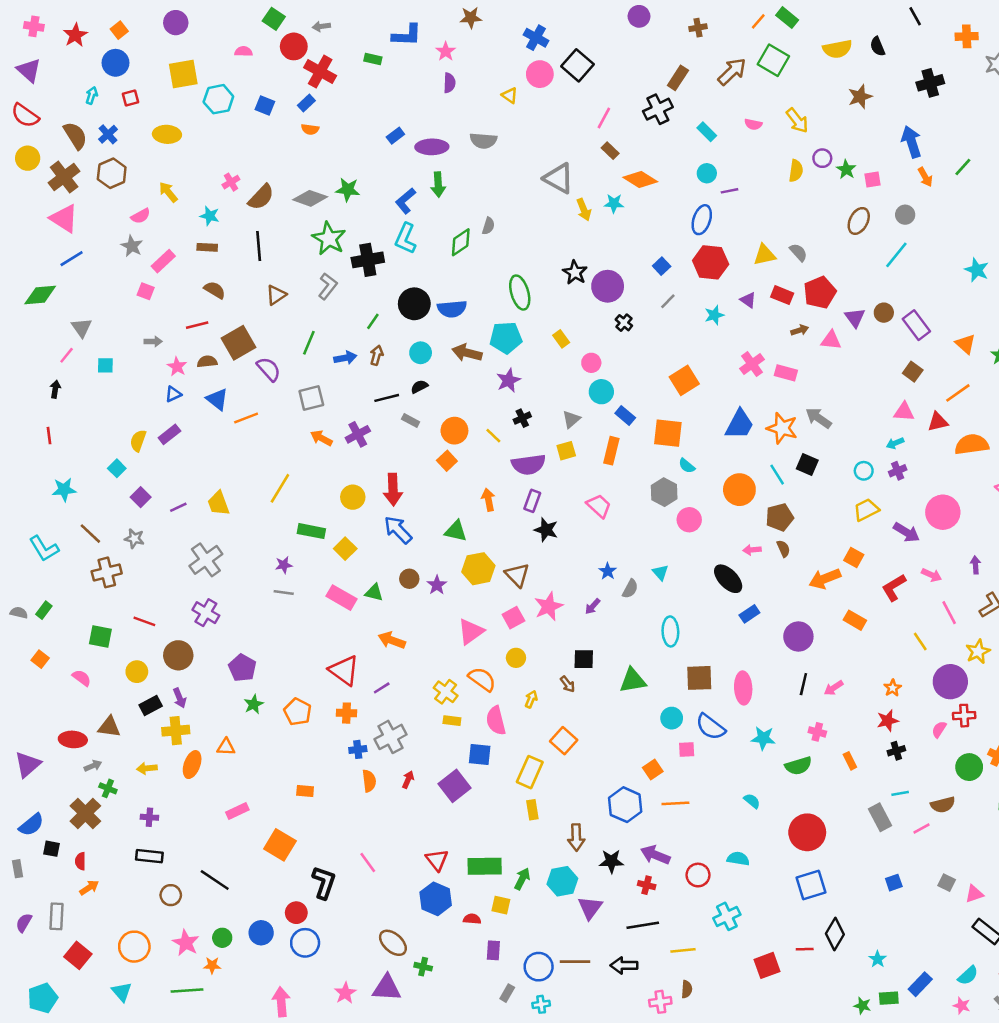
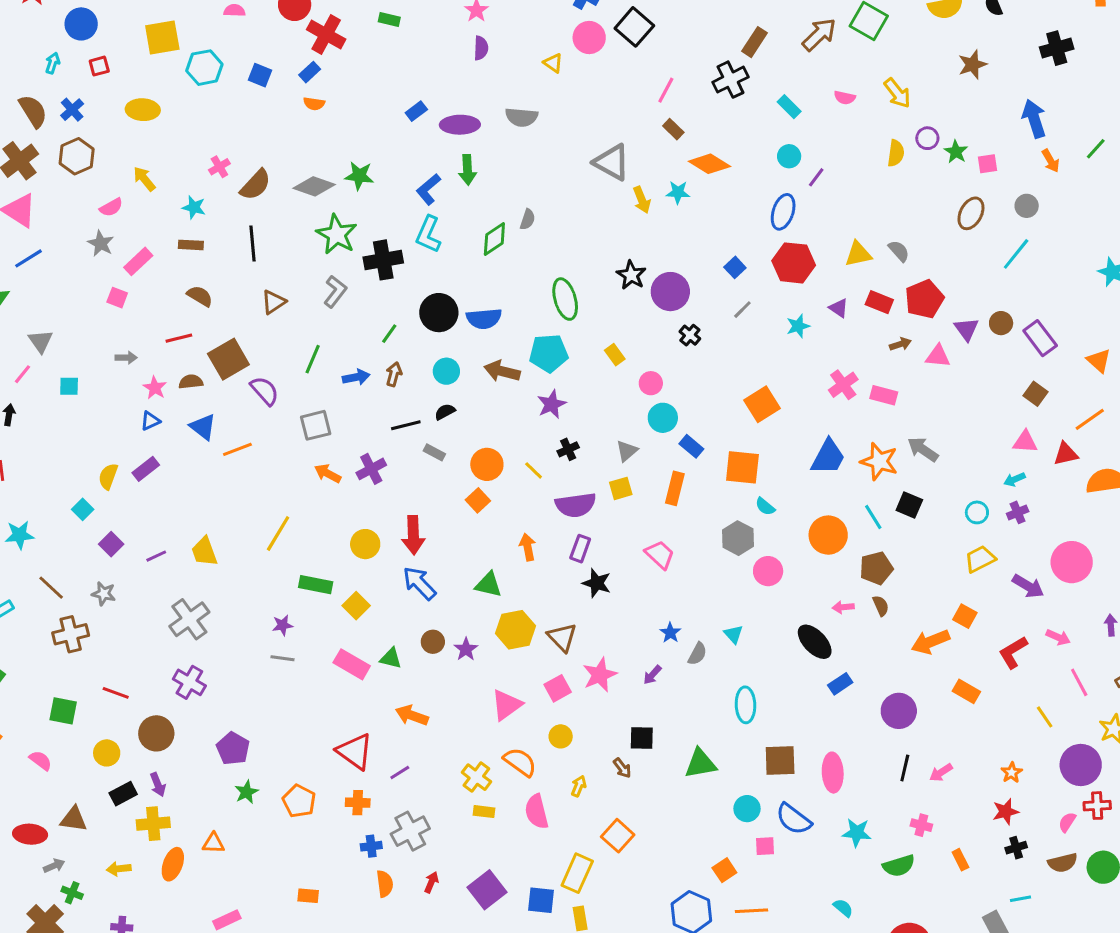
purple line: (729, 191) -> (816, 177), turned -42
blue square: (480, 754) -> (541, 900), moved
brown semicircle: (943, 805) -> (1063, 863), moved

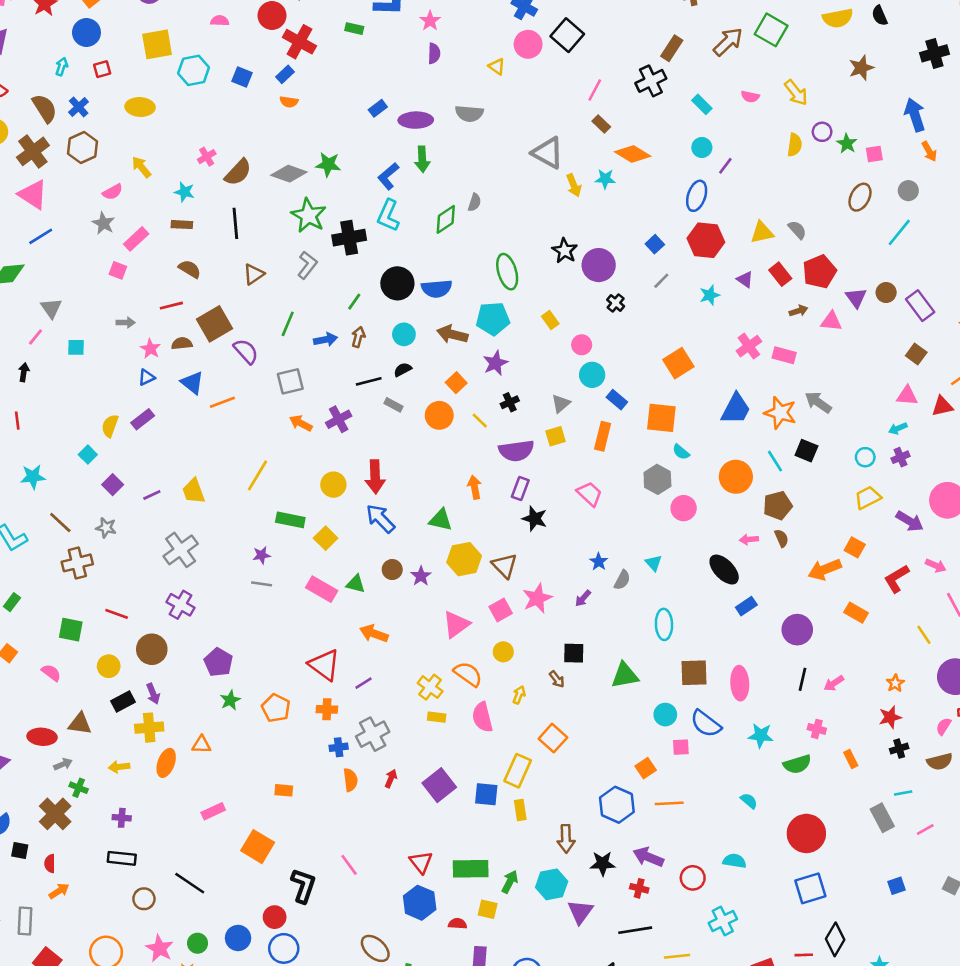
red rectangle: (879, 302) -> (780, 274), turned 30
orange square: (478, 500) -> (456, 383), moved

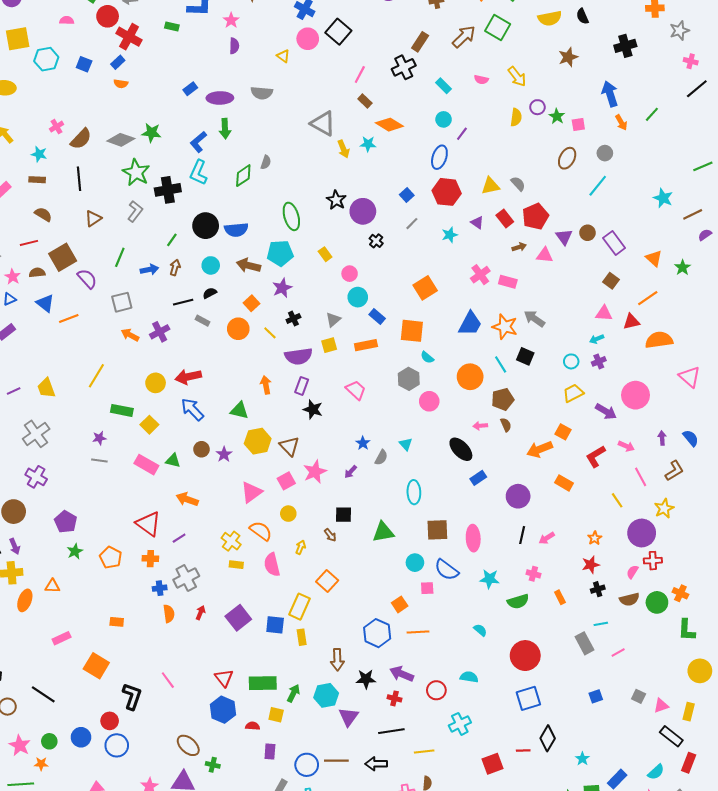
orange rectangle: (603, 436) -> (366, 345), turned 65
red arrow: (375, 477) -> (188, 377), turned 80

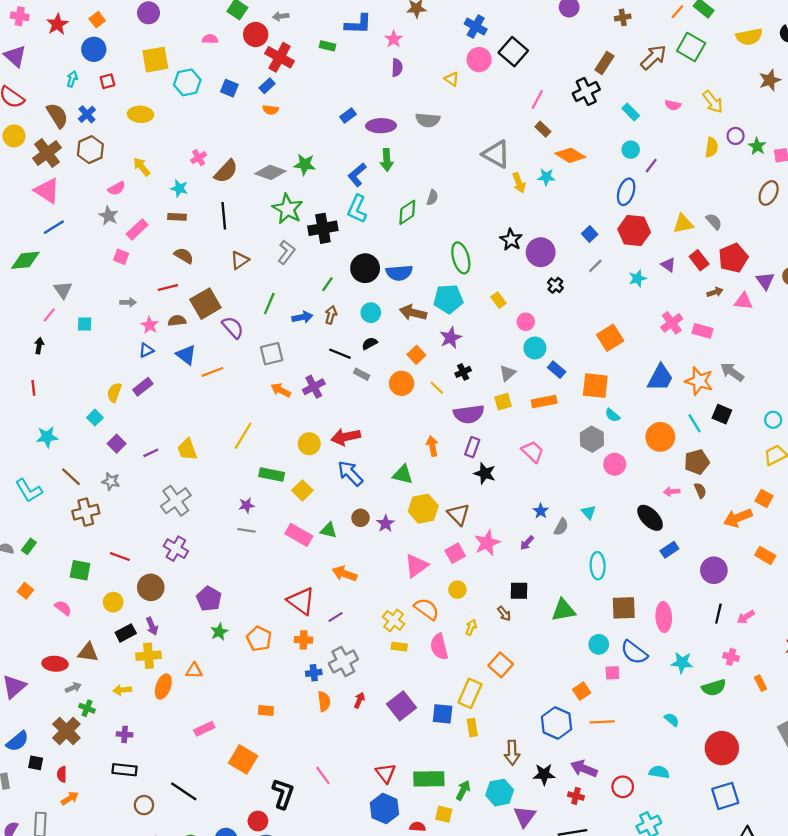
black line: (183, 302) -> (340, 354), turned 36

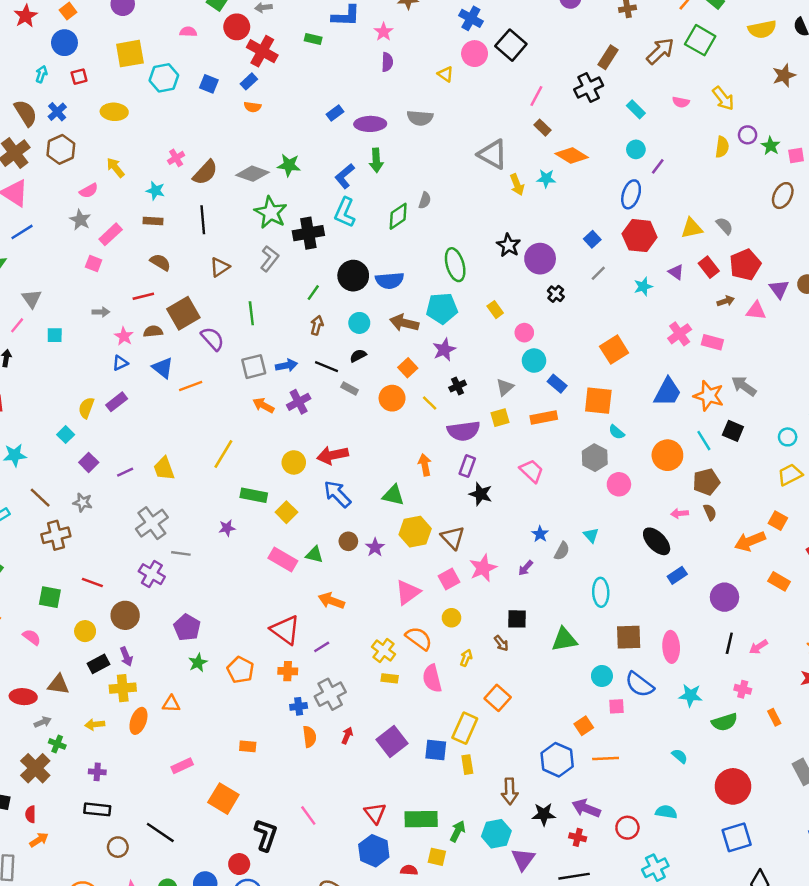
green line: (269, 304) -> (251, 313), turned -30
blue arrow: (302, 317) -> (286, 365), moved
gray line: (247, 530) -> (181, 553), moved

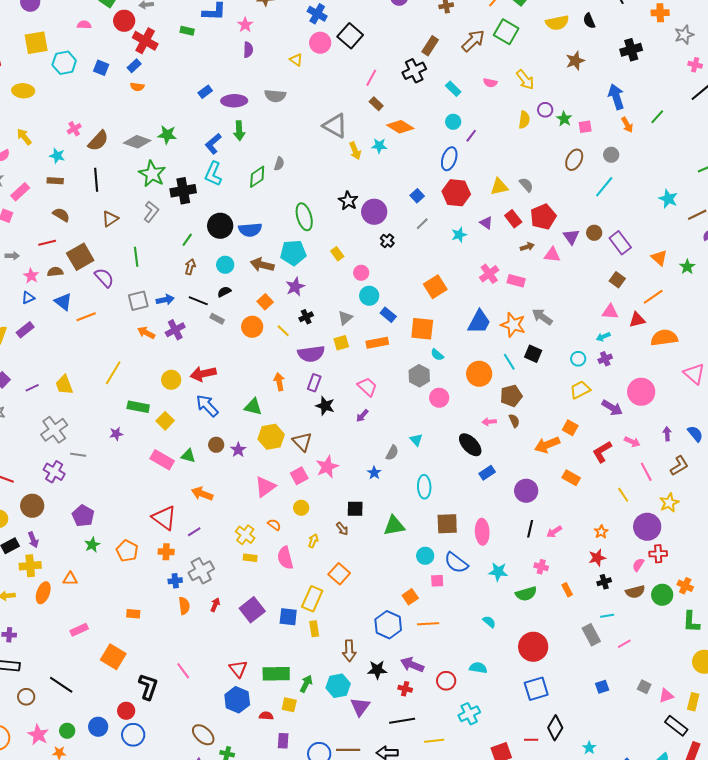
blue star: (540, 534) -> (374, 473), moved
purple arrow: (526, 568) -> (362, 416), moved
orange semicircle: (419, 638) -> (274, 525), size x0.6

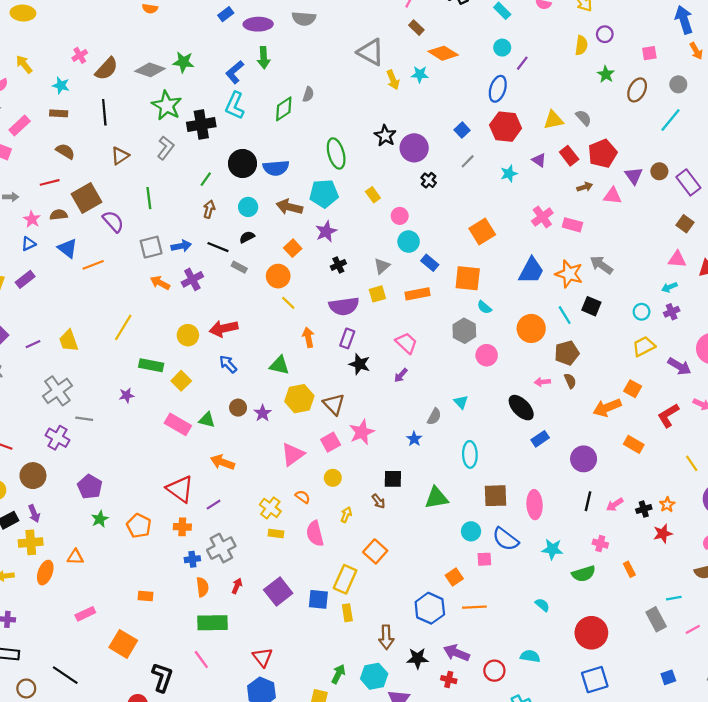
green star: (564, 119) -> (606, 74), moved
yellow line: (283, 331) -> (288, 303), moved
blue arrow: (207, 406) -> (228, 364), size x0.7
black cross: (604, 582) -> (644, 509), moved
green rectangle: (276, 674) -> (212, 623), moved

